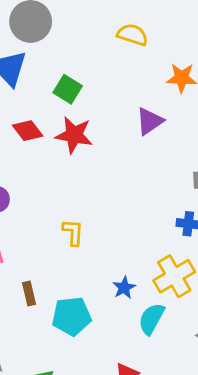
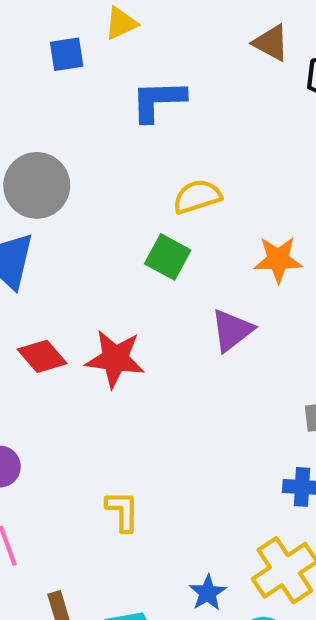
yellow semicircle: (132, 35) -> (197, 197), turned -32
green square: (68, 89) -> (168, 257), moved

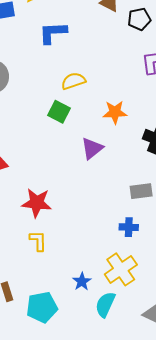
red star: (115, 359) -> (37, 203), moved

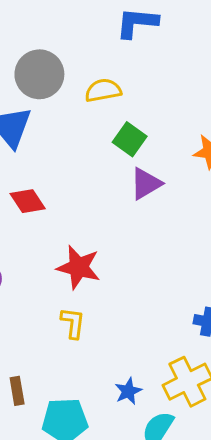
yellow semicircle: (73, 81) -> (103, 90), moved
purple triangle: (92, 148) -> (146, 184), moved

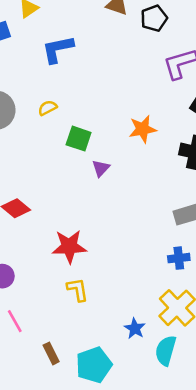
yellow semicircle: (103, 90) -> (47, 108), size x0.7
purple triangle: (146, 184) -> (101, 168), size x0.7

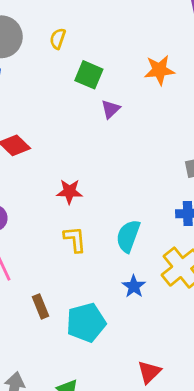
yellow semicircle: (47, 108) -> (58, 39), turned -48
red star: (69, 246) -> (69, 192), size x0.7
cyan semicircle: (166, 351) -> (128, 236), moved

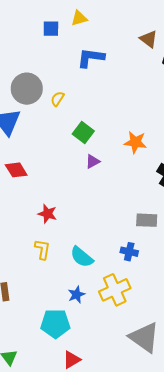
yellow semicircle: (58, 39) -> (57, 99), moved
cyan semicircle: (128, 236) -> (82, 257), turned -85
cyan pentagon: (86, 323) -> (55, 324), moved

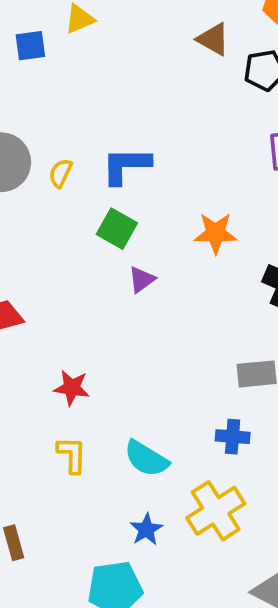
blue L-shape: (91, 58) -> (126, 166), moved

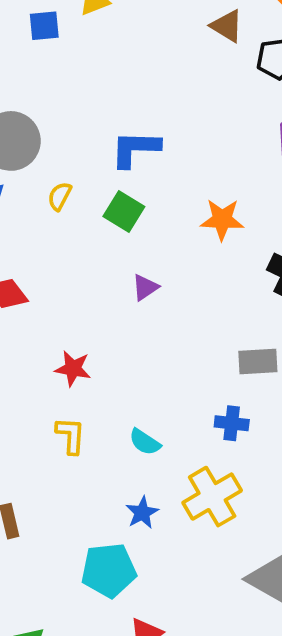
yellow semicircle: (61, 173) -> (60, 196), moved
purple triangle: (142, 280) -> (145, 287), moved
cyan semicircle: (146, 459) -> (145, 442), size x0.7

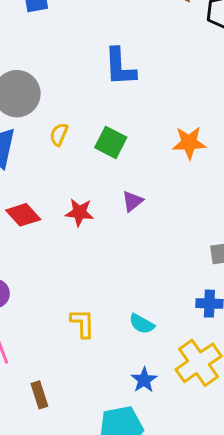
blue L-shape: (135, 149) -> (120, 67), moved, turned -90
red star: (73, 369) -> (79, 212), moved

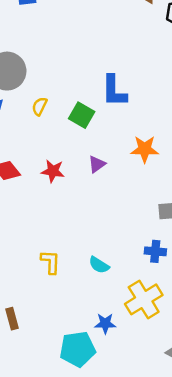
blue L-shape: (120, 67) -> (114, 91), moved
orange star: (189, 143) -> (145, 149), moved
blue star: (144, 380) -> (105, 323), moved, turned 30

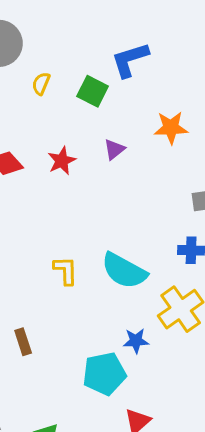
blue L-shape: (114, 91) -> (130, 60), turned 76
red star: (53, 171) -> (62, 161), turned -30
cyan semicircle: (99, 265) -> (124, 271), size x1.8

